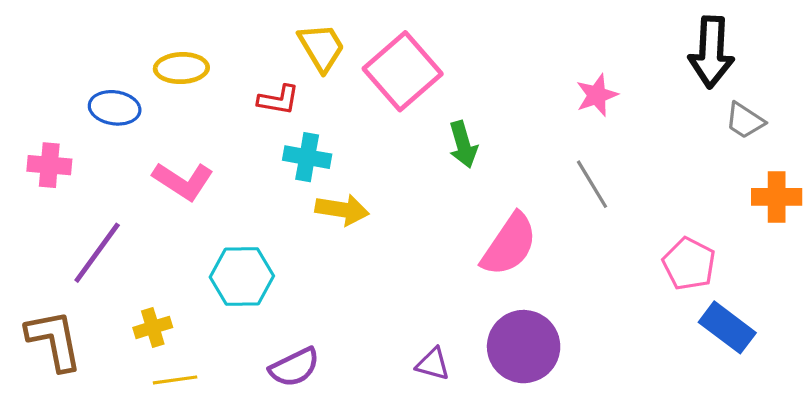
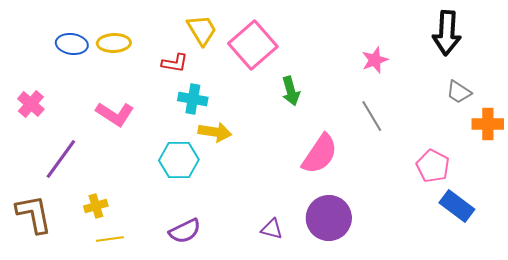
blue ellipse: (115, 108) -> (72, 44), moved
gray trapezoid: (745, 121) -> (459, 92), moved
pink cross: (49, 165) -> (31, 104), turned 36
cyan hexagon: (242, 277) -> (179, 160), moved

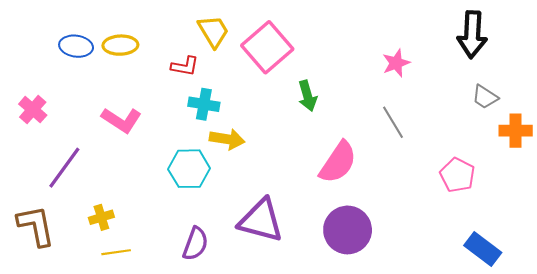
blue rectangle: (457, 206) -> (483, 249), moved
purple triangle: (272, 229) -> (261, 220), moved, size x2.0
purple semicircle: (185, 231) -> (195, 244), turned -44

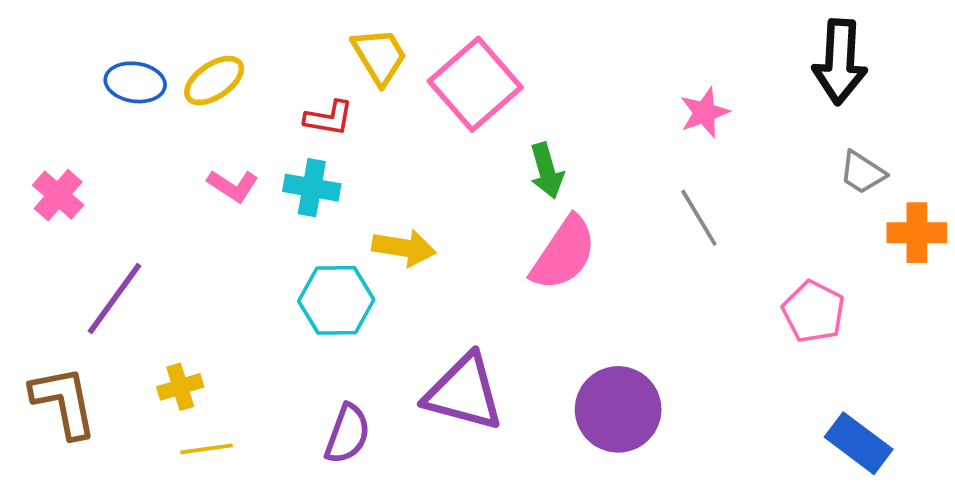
yellow ellipse: (120, 45) -> (214, 81), turned -32
cyan cross: (204, 104) -> (312, 188), moved
pink L-shape: (121, 120) -> (233, 186), moved, size x0.7
pink semicircle: (338, 162) -> (564, 253), moved

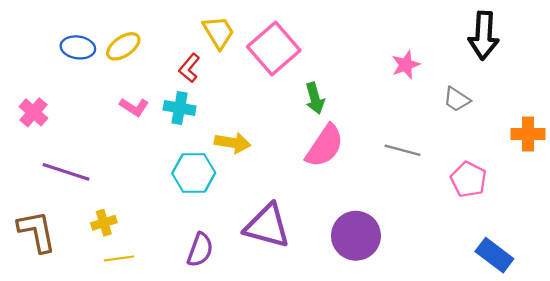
red L-shape: (329, 118) -> (189, 68), turned 120
gray trapezoid: (862, 173) -> (457, 99), moved
gray line: (699, 218) -> (402, 150), moved, turned -44
purple line: (114, 298) -> (66, 172), turned 72

